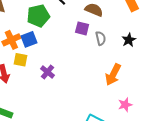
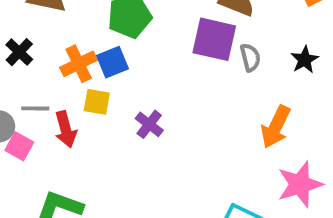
purple square: (82, 28) -> (214, 39), size x1.6
pink star: (125, 105) -> (300, 184), size x1.6

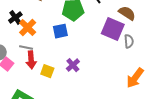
orange cross: (79, 64) -> (28, 27), moved, turned -30
yellow square: (97, 102) -> (47, 71), moved
gray line: (35, 108) -> (26, 47), moved

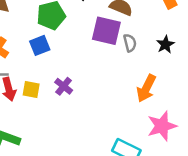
yellow square: (47, 71) -> (31, 90), moved

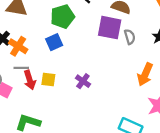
purple cross: (64, 86) -> (83, 81), moved

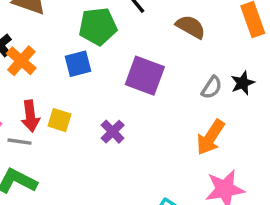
purple square: (110, 28) -> (145, 76), moved
gray semicircle: (130, 37) -> (212, 87), moved, turned 40
gray line: (21, 68) -> (19, 142), moved

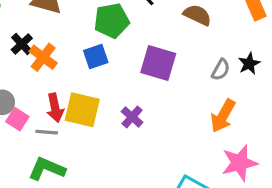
yellow square: (60, 120) -> (82, 110), size x1.6

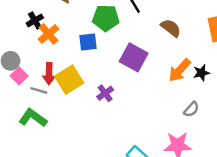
gray semicircle: (221, 70) -> (191, 109), moved
yellow square: (82, 110) -> (69, 80), turned 32
orange arrow: (223, 116) -> (180, 70), moved

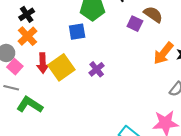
orange cross: (49, 34) -> (28, 36), moved
purple square: (134, 57) -> (135, 24), moved, size x0.6
gray line: (39, 90) -> (11, 88), moved
purple cross: (105, 93) -> (97, 69), moved

